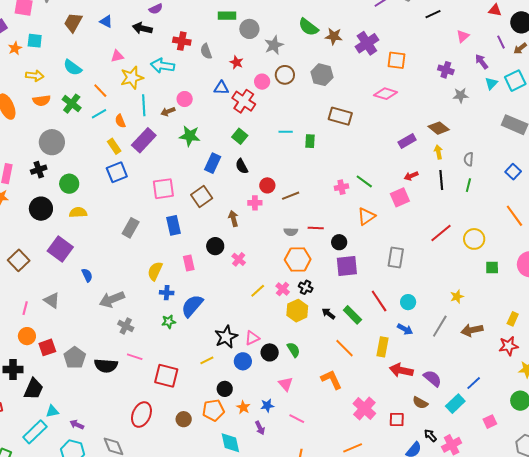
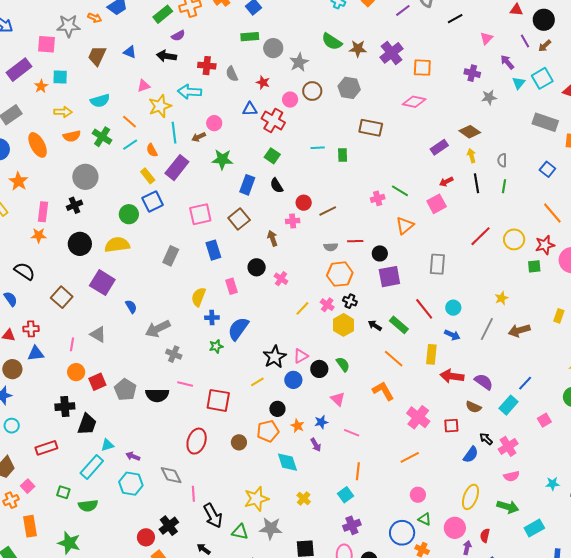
cyan semicircle: (73, 68) -> (100, 101), turned -48
green circle: (69, 184) -> (129, 214), moved
yellow semicircle: (78, 212) -> (117, 245), size x1.4
red star: (509, 346) -> (545, 245), moved

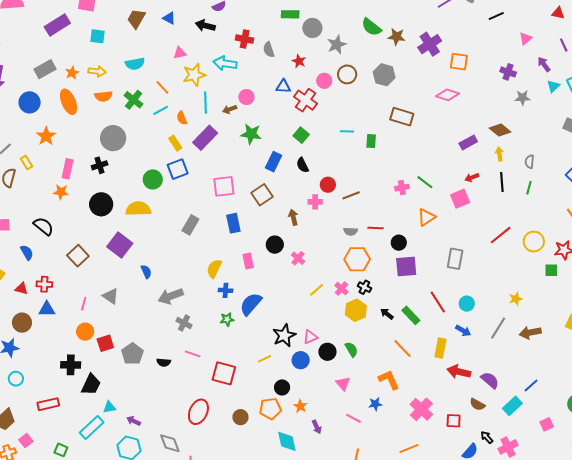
orange star: (41, 86) -> (72, 73), moved
black semicircle: (157, 395) -> (164, 362), size x0.6
blue star: (321, 422) -> (375, 404), moved

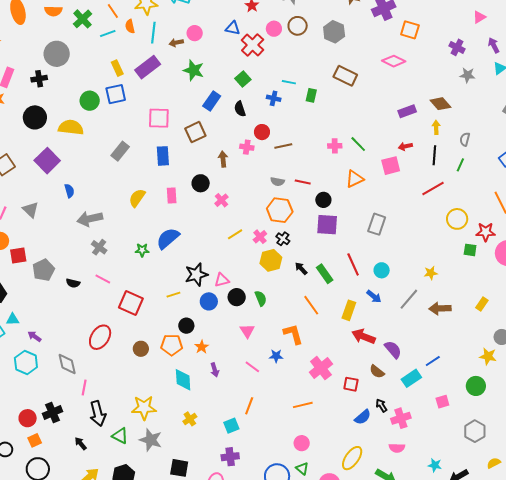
orange semicircle: (182, 118) -> (130, 26), moved
red line: (501, 235) -> (433, 188), moved
blue cross: (226, 290) -> (274, 98), moved

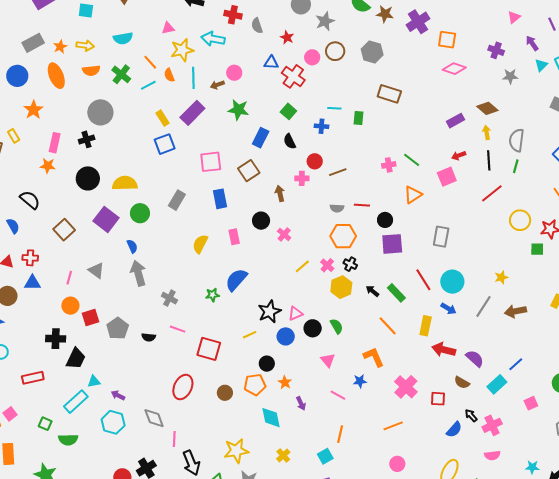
pink diamond: (394, 61) -> (454, 69), moved
green circle: (90, 101) -> (140, 213), moved
gray semicircle: (465, 139) -> (517, 140), size x1.6
gray arrow: (90, 219) -> (138, 273), moved, turned 95
cyan circle: (382, 270) -> (452, 282), size x1.5

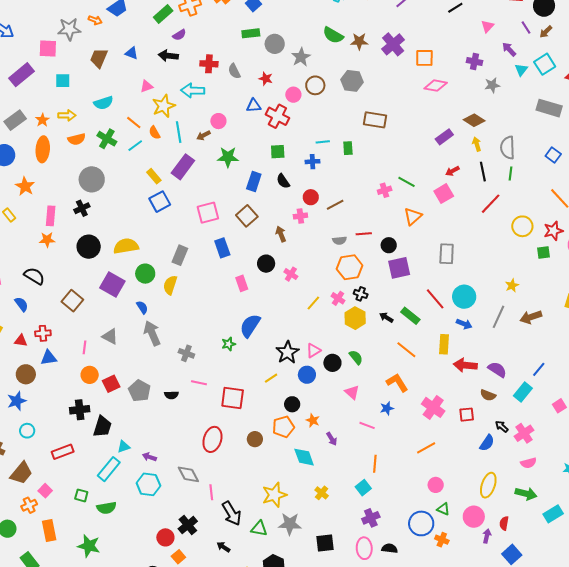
orange ellipse: (56, 76) -> (43, 149), turned 35
green square: (288, 111) -> (278, 152), turned -35
yellow semicircle: (200, 244) -> (170, 285), moved

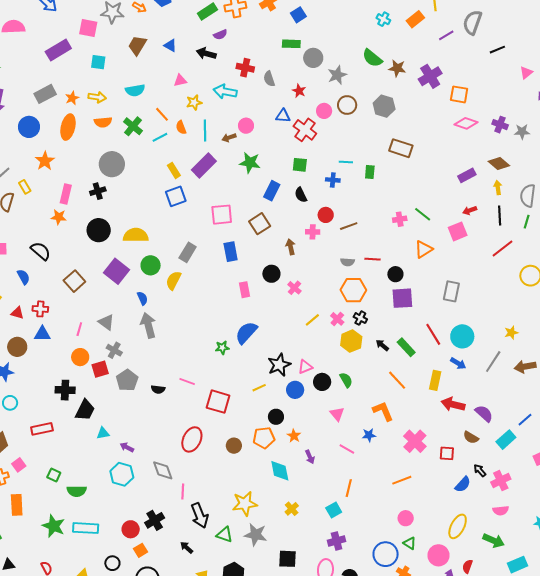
purple cross: (474, 62) -> (500, 125), moved
yellow star: (164, 106) -> (194, 102), size x0.7
gray cross: (186, 353) -> (114, 350), moved
cyan rectangle: (109, 469) -> (86, 528), moved, turned 45

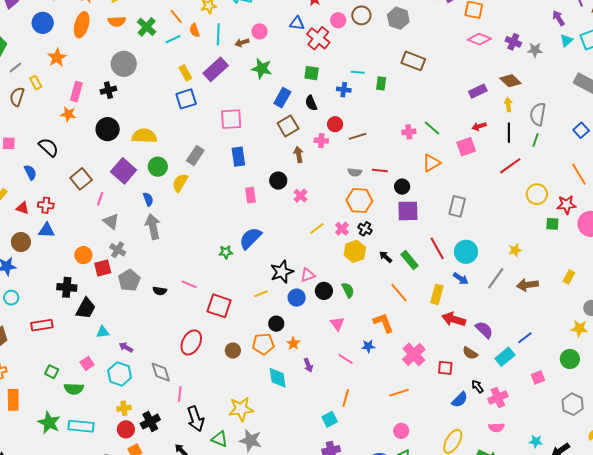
brown square: (260, 224) -> (288, 126), moved
pink line: (79, 329) -> (100, 199), moved
pink square: (19, 465) -> (87, 363), moved
yellow cross: (292, 509) -> (124, 408), moved, turned 32

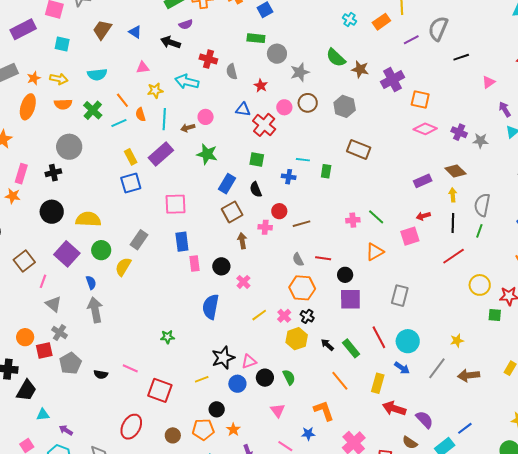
gray semicircle: (355, 172) -> (298, 260), turned 56
pink rectangle: (250, 195) -> (195, 264), moved
blue semicircle: (250, 238) -> (211, 307), moved, turned -35

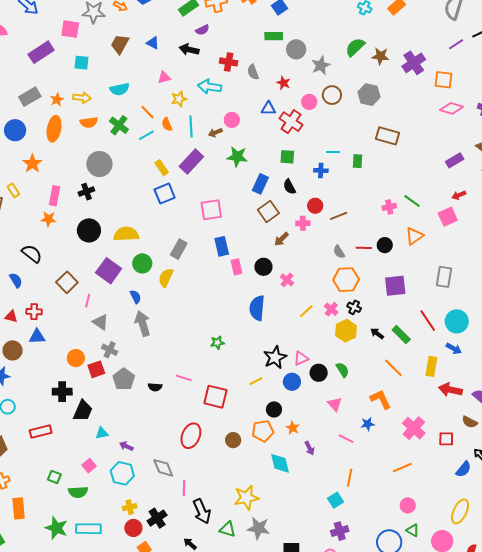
purple line: (411, 40) -> (456, 44), moved
green semicircle: (336, 58) -> (355, 47), turned 100
brown arrow: (242, 241) -> (281, 239), turned -119
black circle: (345, 275) -> (385, 245), moved

